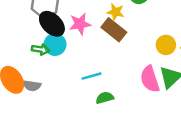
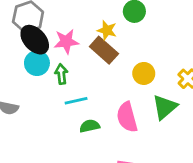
yellow circle: (166, 45) -> (144, 73), moved
green arrow: (41, 49) -> (61, 74), moved, turned -108
pink semicircle: (150, 79) -> (127, 117), moved

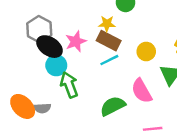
green arrow: (61, 74) -> (69, 85), moved, size x1.5
cyan line: (76, 101) -> (109, 60), moved
green semicircle: (90, 126) -> (113, 106), size x1.5

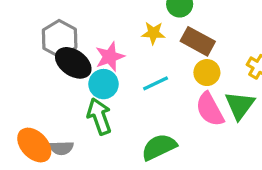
brown rectangle: (109, 41) -> (198, 41), moved
cyan circle: (56, 65) -> (104, 84), moved
pink semicircle: (142, 91) -> (210, 109), moved

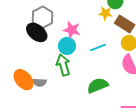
yellow star: (153, 33) -> (105, 13), moved
pink star: (110, 57) -> (72, 30), turned 30
black ellipse: (73, 63) -> (37, 32), moved

